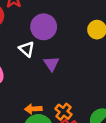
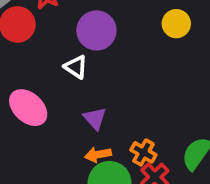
purple triangle: (51, 64) -> (95, 118), moved

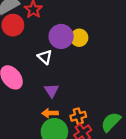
yellow circle: (176, 24) -> (79, 38), moved
orange cross: (143, 152) -> (78, 116), turned 35

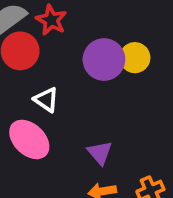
white triangle: (45, 57) -> (46, 100), moved

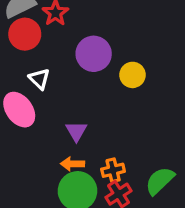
yellow circle: (135, 58) -> (133, 75), moved

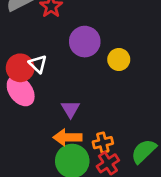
red circle: (25, 34) -> (20, 68), moved
orange arrow: (72, 164) -> (67, 137), size x1.4

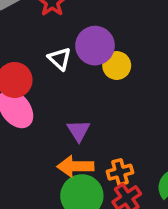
yellow circle: (119, 59) -> (117, 66), moved
white triangle: (38, 64) -> (60, 59), moved

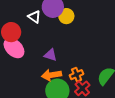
purple triangle: (79, 131) -> (50, 55), turned -32

